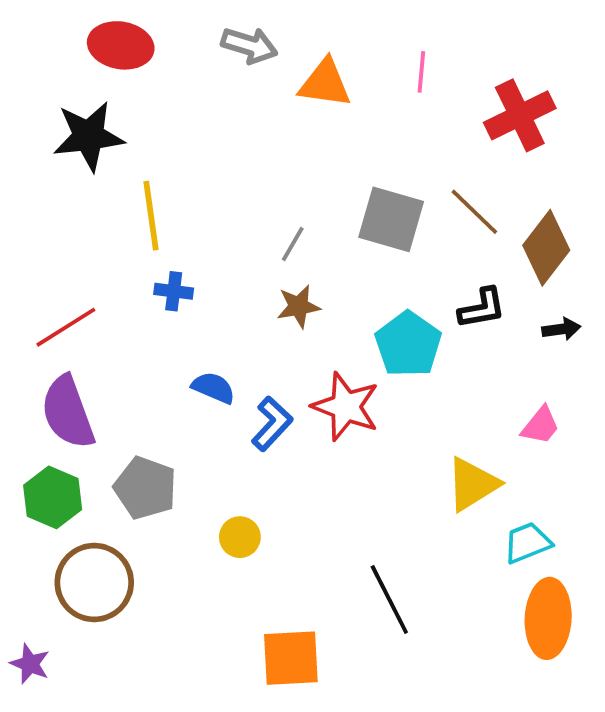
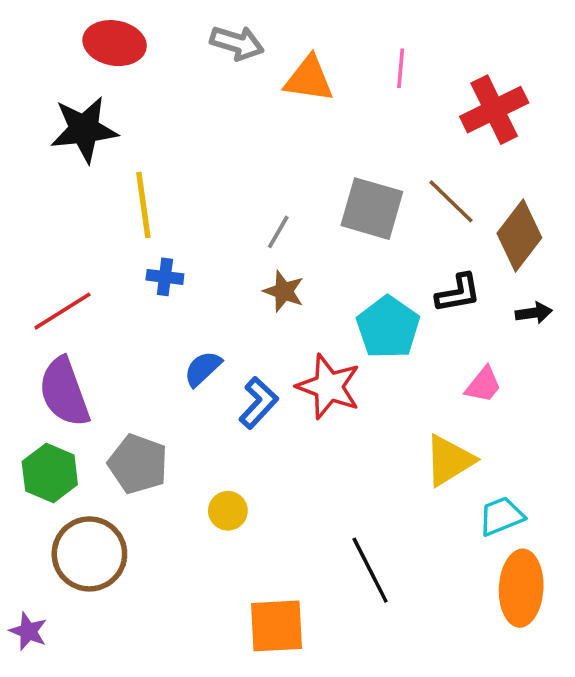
brown star: (298, 306) -> (284, 291), turned 30
blue semicircle: (213, 388) -> (203, 369), turned -66
pink trapezoid: (541, 426) -> (483, 385), moved

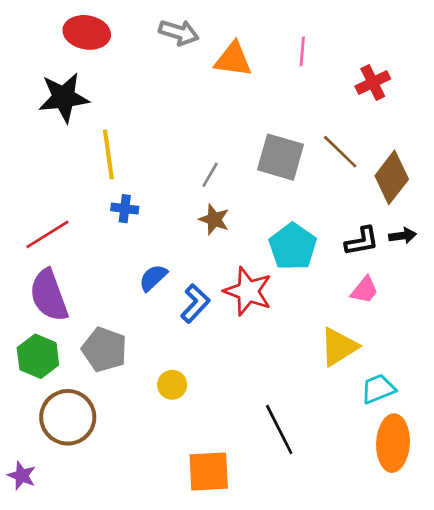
red cross: (494, 110) -> (373, 83), size x0.7
black L-shape: (458, 293) -> (362, 241), moved

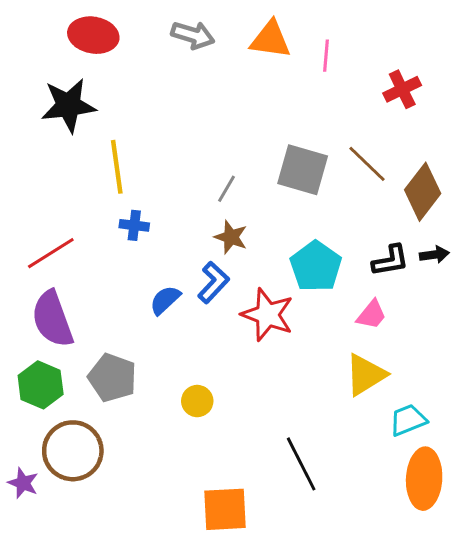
orange triangle: (233, 60) -> (270, 39), moved
pink trapezoid: (365, 290) -> (371, 315), moved
blue L-shape: (195, 303) -> (213, 282), moved
yellow circle: (172, 385) -> (197, 401), moved
purple star: (22, 476) -> (23, 483), moved

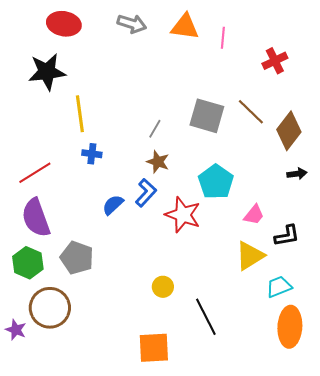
black L-shape: (390, 261) -> (287, 236), moved
yellow circle: (197, 401) -> (163, 287), moved

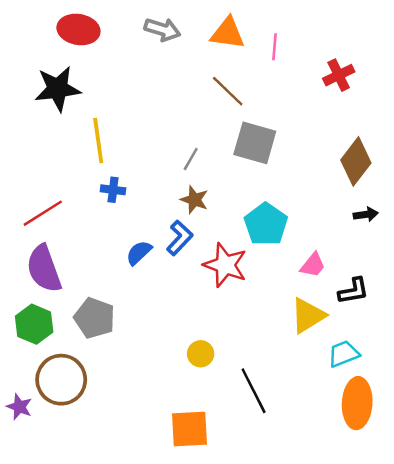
brown line: (251, 112) -> (228, 91), moved

